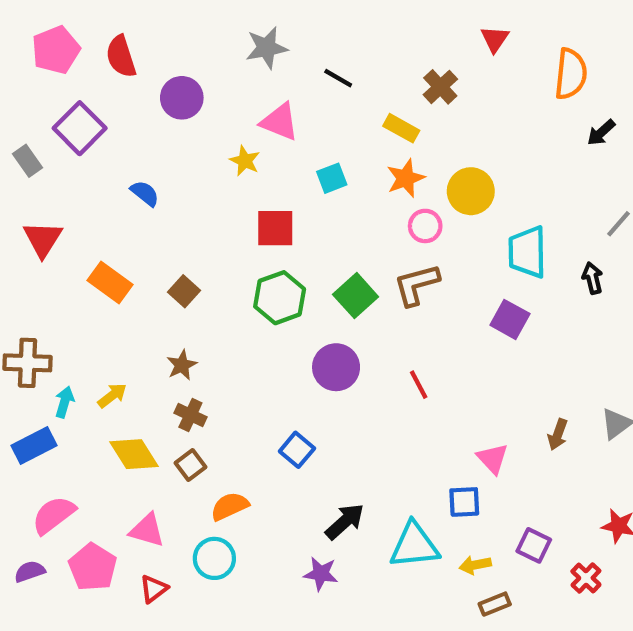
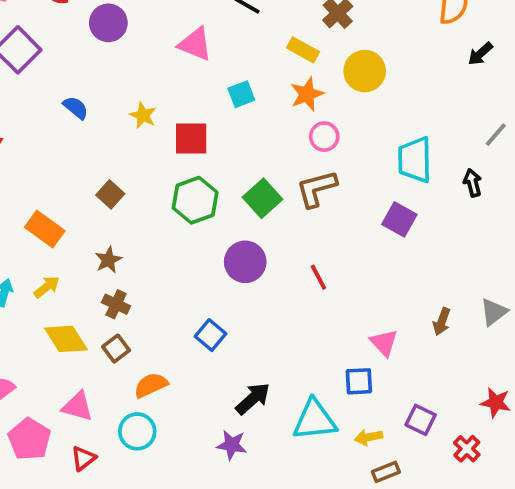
yellow star: (245, 161) -> (143, 115), moved
yellow circle: (471, 191) -> (365, 71), moved
orange rectangle: (110, 282) -> (45, 229), moved

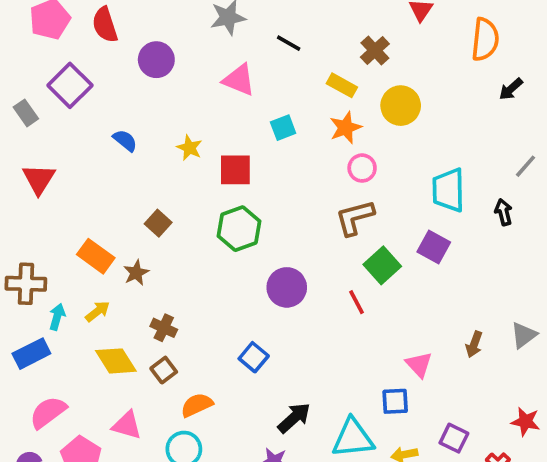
green square: (263, 198) -> (382, 265), moved
brown star: (108, 260) -> (136, 273), moved

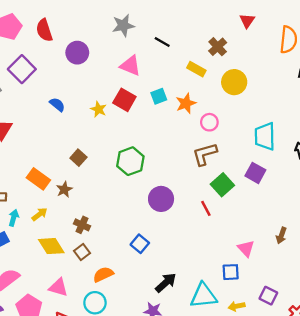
orange star: (346, 128) -> (186, 103), moved
red square: (235, 170) -> (124, 100), moved, turned 30

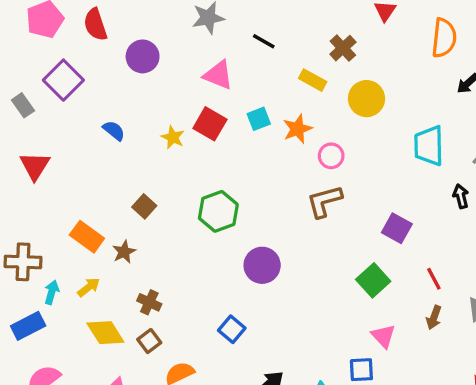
cyan trapezoid: (265, 136) -> (429, 146), moved
green square: (222, 185) -> (373, 280), moved
red line: (206, 208) -> (434, 279), moved

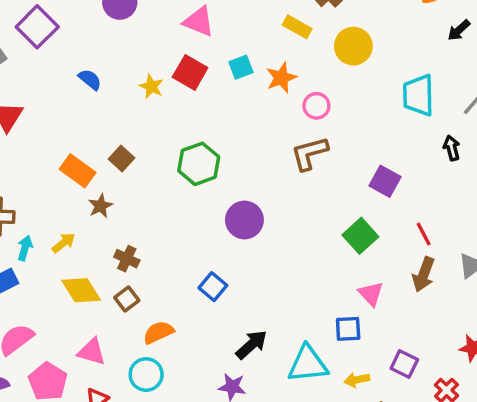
orange rectangle: (87, 237) -> (78, 171), moved
brown arrow: (434, 317) -> (424, 274), size x1.4

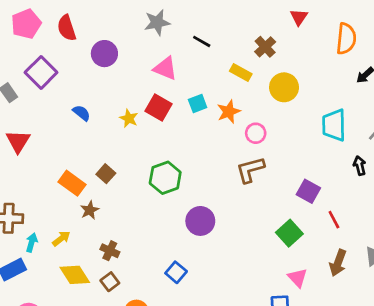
red line: (424, 234) -> (334, 220), moved

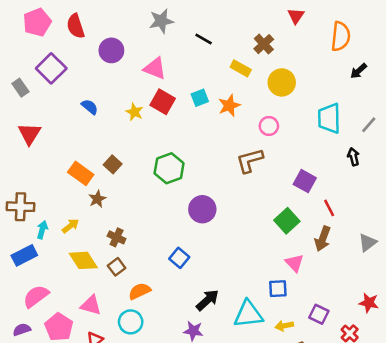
pink triangle: (165, 68) -> (155, 68), moved
pink circle: (256, 133) -> (269, 126), moved
brown arrow: (338, 263) -> (323, 239), moved

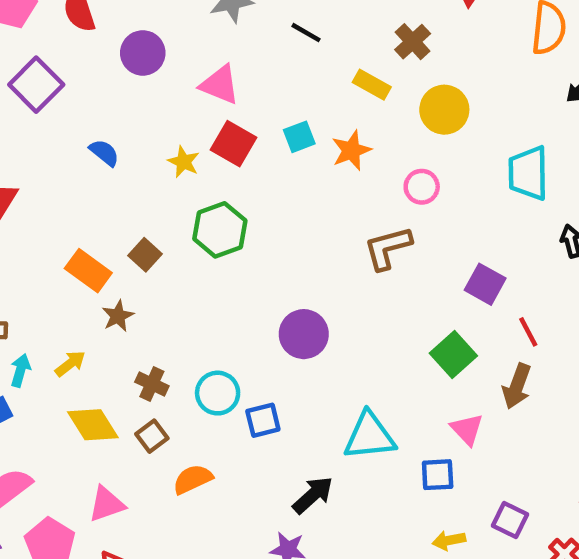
green hexagon: (169, 168) -> (220, 230), moved
blue square: (179, 258) -> (263, 420), turned 36
pink triangle: (91, 305) -> (107, 504), turned -35
cyan triangle: (248, 314) -> (370, 436), moved
cyan circle: (131, 322) -> (218, 393), moved

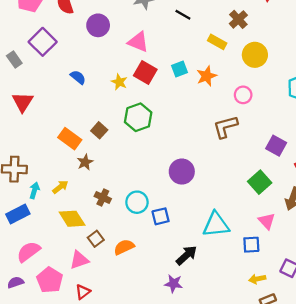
brown square: (152, 436) -> (96, 239), moved

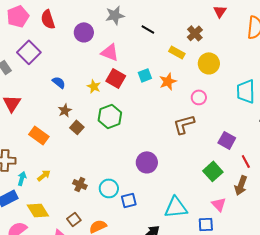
purple circle: (98, 25) -> (84, 32), moved
orange rectangle: (70, 139) -> (39, 135), moved
brown star: (85, 162) -> (65, 110), moved
yellow diamond: (72, 219) -> (38, 210), moved

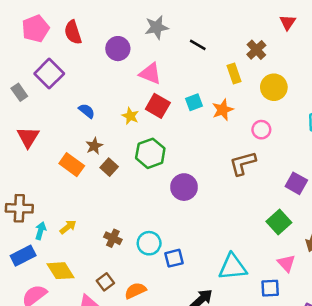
yellow rectangle: (177, 52) -> (234, 74), turned 42
orange rectangle: (39, 135) -> (72, 165), moved
purple circle: (147, 162) -> (184, 187), moved

